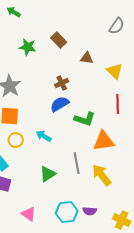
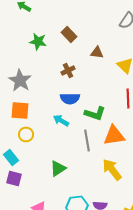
brown cross: (62, 83) -> (68, 70), moved
blue semicircle: (60, 104) -> (70, 98), turned -150
cyan arrow: (44, 136) -> (61, 120), moved
gray line: (77, 163) -> (87, 140), moved

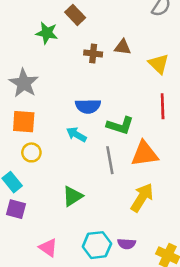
brown rectangle: (69, 34) -> (75, 15), moved
brown cross: (68, 70) -> (93, 54), moved, turned 32
yellow arrow: (112, 170) -> (142, 197), turned 70

